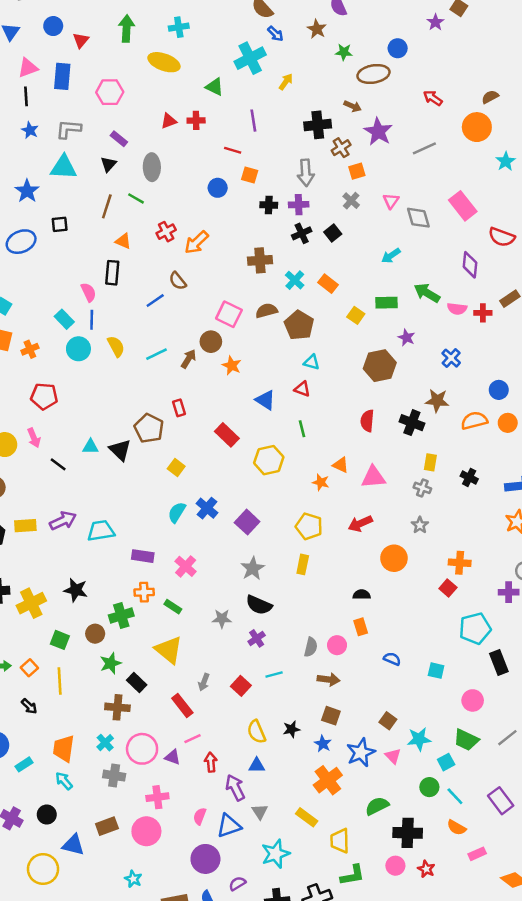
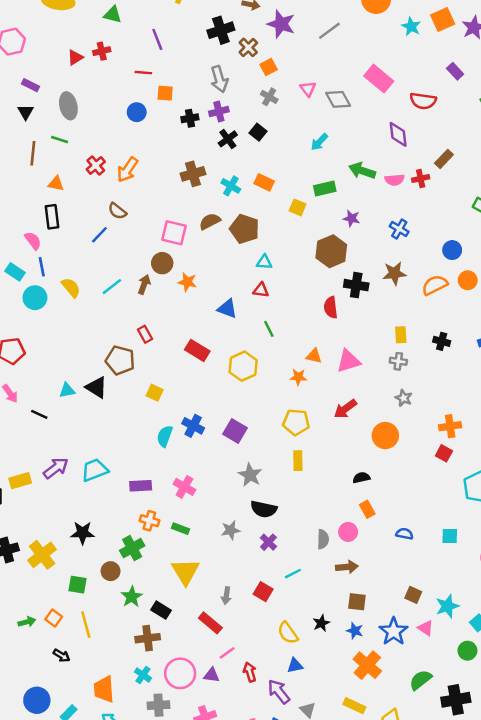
black cross: (412, 423) -> (356, 285), moved
orange cross: (144, 592) -> (149, 521), turned 30
yellow triangle: (169, 650) -> (185, 572), turned 32

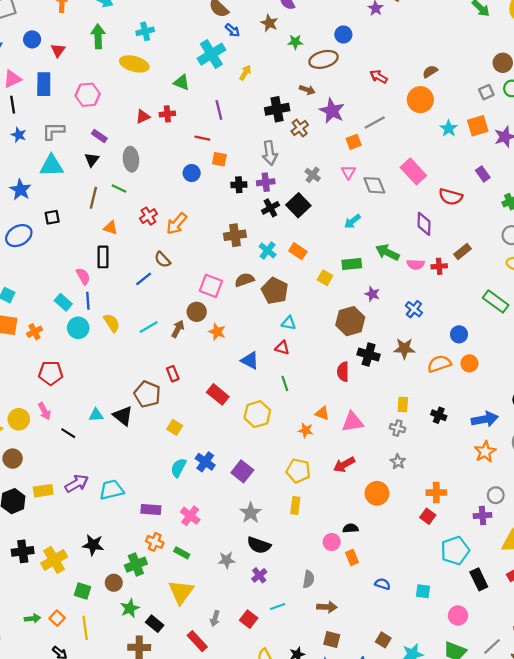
orange square: (269, 67) -> (354, 142), moved
black square: (258, 132) -> (298, 205), size x1.5
pink circle: (348, 532) -> (332, 542), moved

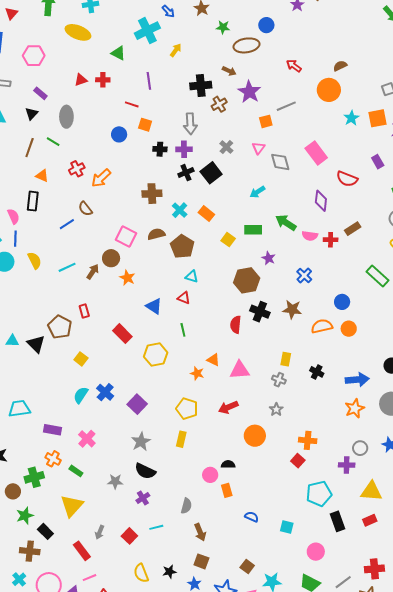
brown arrow: (327, 607) -> (200, 532), turned 60

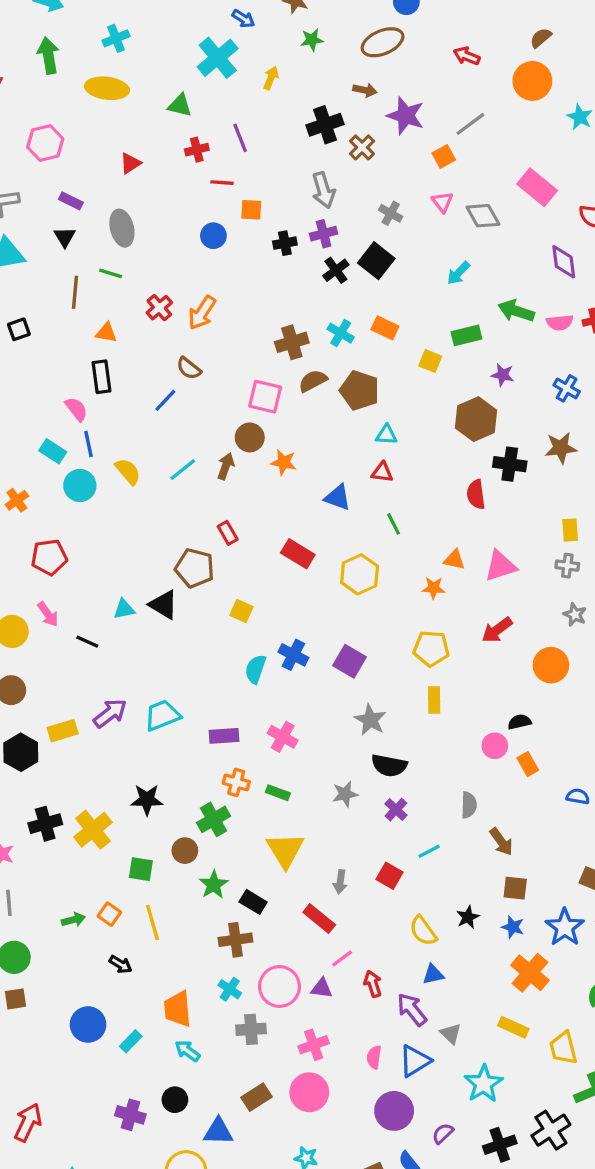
green star: (223, 27) -> (312, 40), moved
red cross: (103, 80) -> (197, 150), moved
brown cross: (152, 194) -> (292, 342), moved

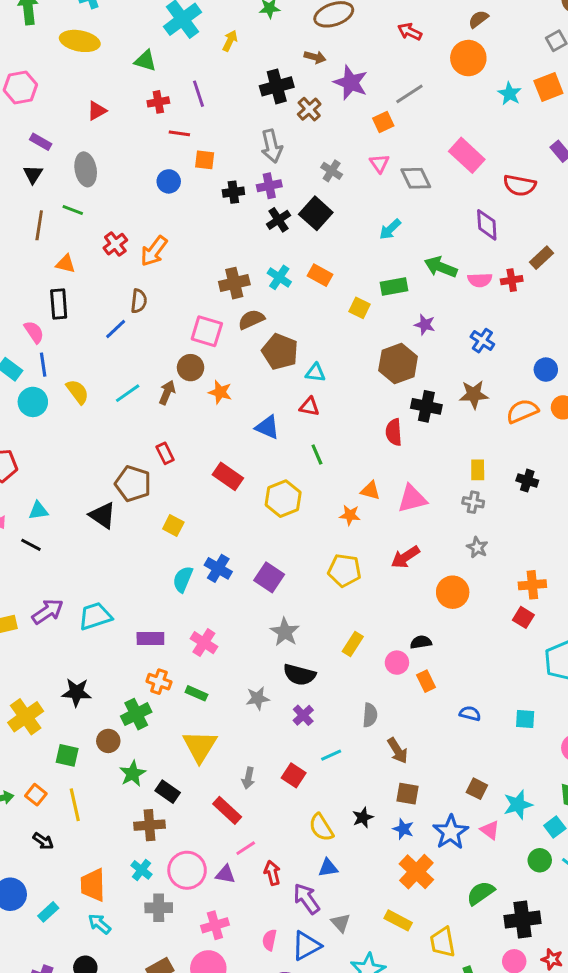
brown semicircle: (189, 368) -> (139, 301), turned -125
brown pentagon: (359, 390) -> (280, 352), moved
cyan triangle: (124, 609) -> (38, 511), moved
yellow rectangle: (434, 700) -> (353, 644), moved, turned 30

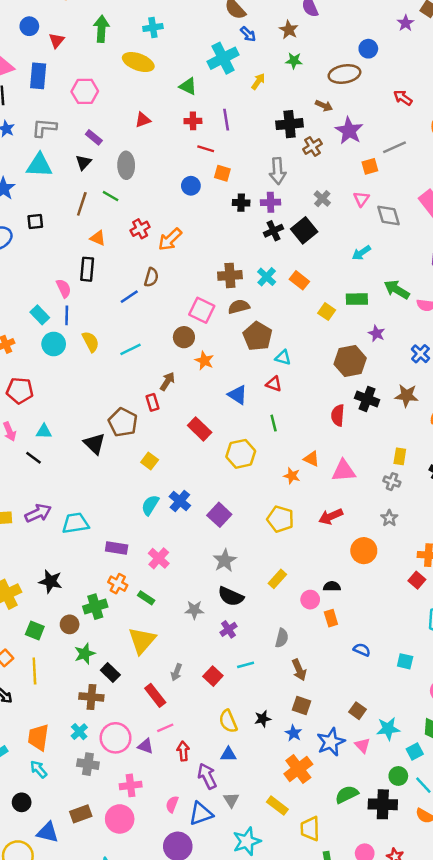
brown arrow: (167, 393) -> (167, 381), moved
black cross: (522, 920) -> (383, 804), moved

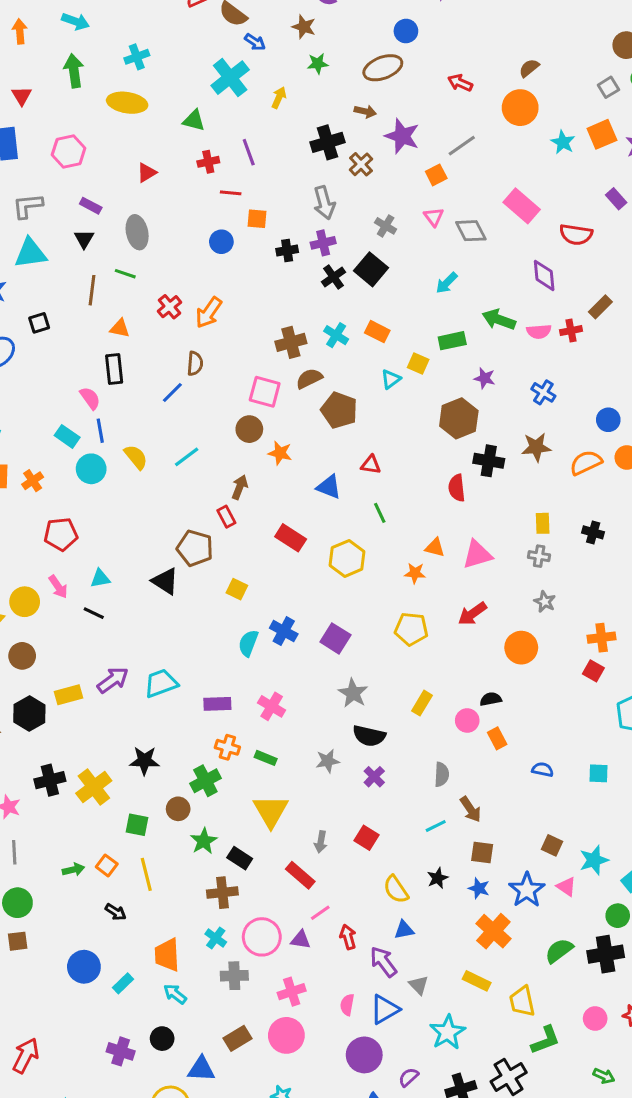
cyan triangle: (283, 358) -> (391, 379), moved, turned -42
cyan line: (246, 665) -> (436, 826), moved

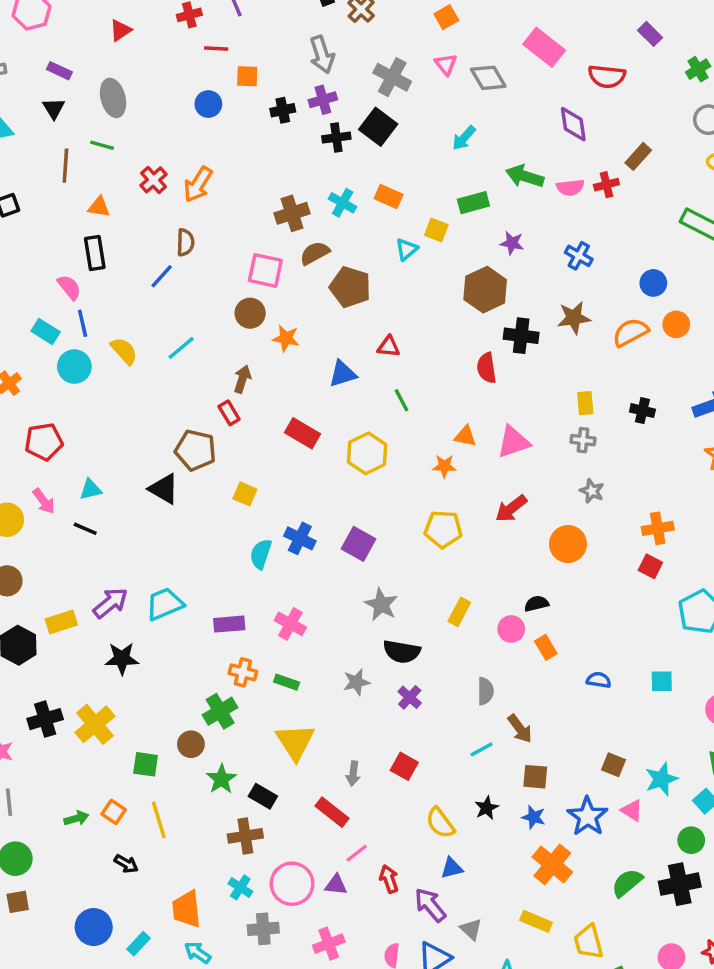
gray cross: (386, 226) -> (392, 77), size x1.5
black cross: (333, 277) -> (336, 138), turned 30
blue triangle: (329, 487) -> (343, 374), turned -36
black star: (144, 761) -> (122, 659), moved

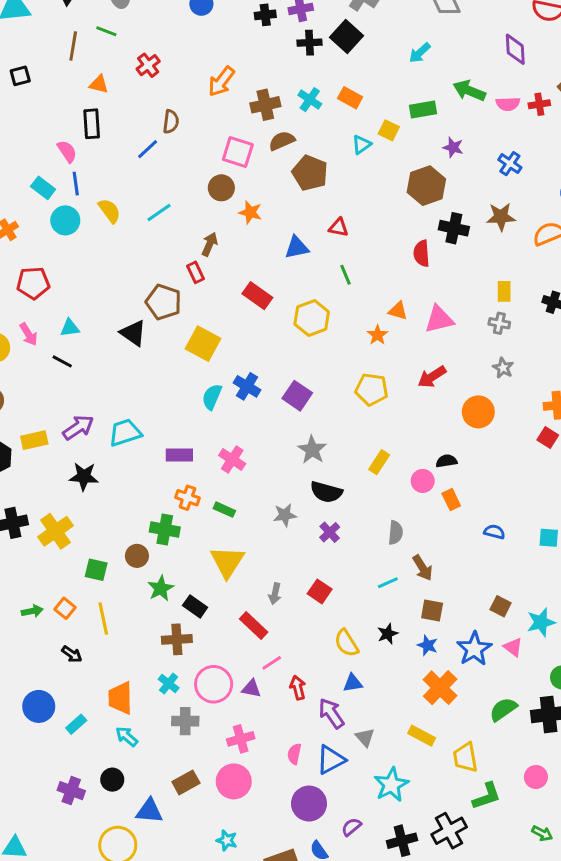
orange arrow: (198, 184) -> (221, 81), moved
orange star: (444, 466) -> (377, 335), turned 30
yellow square: (245, 494) -> (203, 344), size x1.6
green cross: (220, 711) -> (165, 530), turned 36

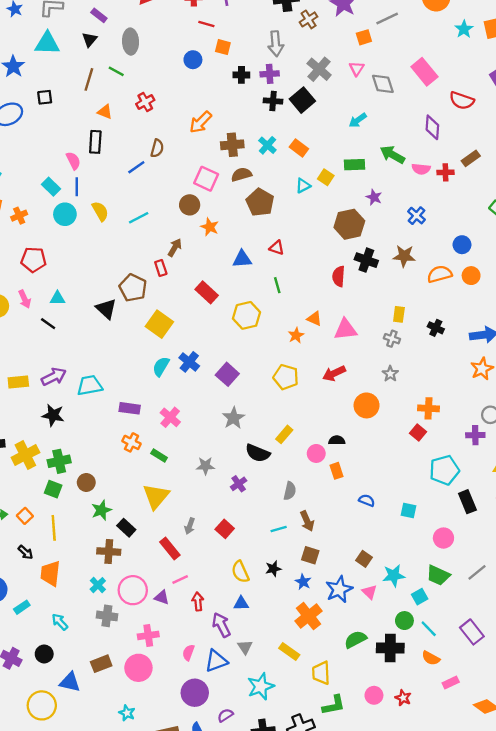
black semicircle: (326, 492) -> (258, 453), moved
green cross: (165, 530) -> (59, 461), moved, turned -30
orange trapezoid: (120, 698) -> (50, 573), moved

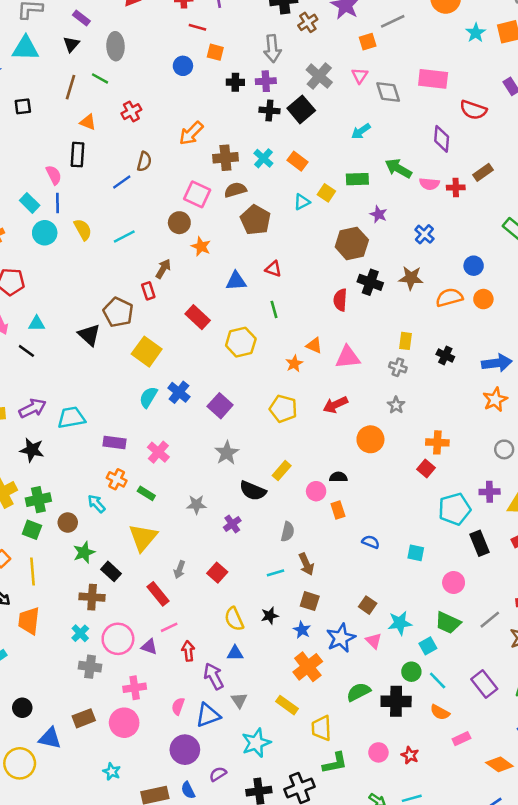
pink rectangle: (424, 72) -> (433, 79), turned -44
purple cross: (475, 435) -> (490, 492), moved
cyan arrow: (60, 622) -> (96, 504), moved

